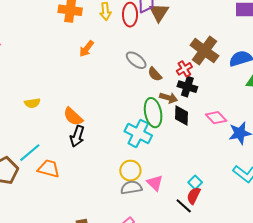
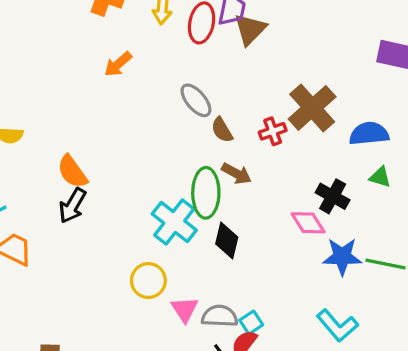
black cross: (187, 87) -> (333, 196), moved
black diamond: (182, 115) -> (227, 241), moved
gray semicircle: (131, 188) -> (220, 316), moved

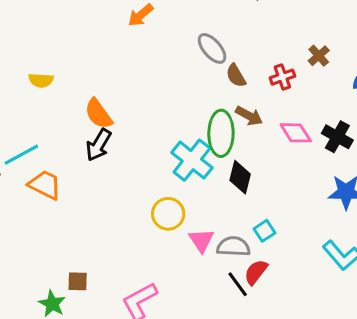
brown cross: (312, 108) -> (319, 56), size x0.5
pink diamond: (308, 223) -> (296, 133), moved
cyan square: (251, 322) -> (264, 231), moved

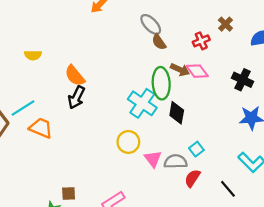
brown semicircle: (236, 76) -> (159, 42), moved
pink diamond: (296, 133) -> (197, 71), moved
black line: (238, 284) -> (228, 189), moved

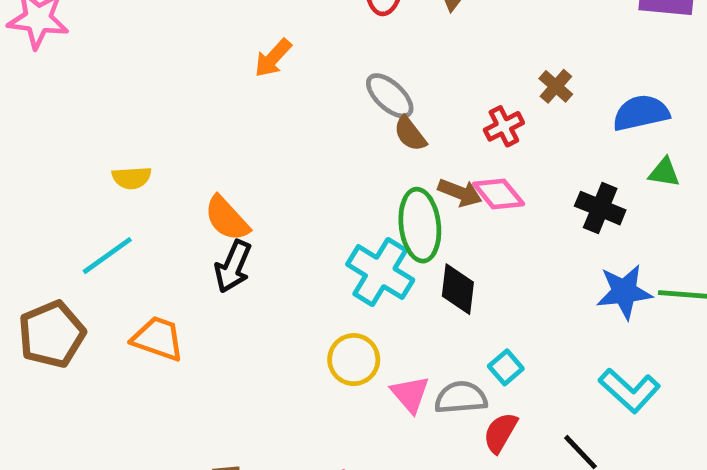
cyan line: (23, 108) -> (107, 256), moved

